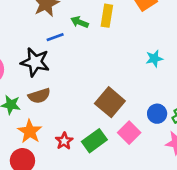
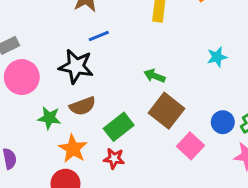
green arrow: (80, 22) -> (155, 76), moved
red star: (64, 141) -> (114, 159), turned -30
green rectangle: (94, 141) -> (119, 127), moved

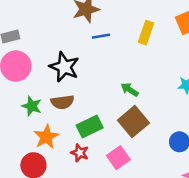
blue line: (99, 36) -> (101, 36), moved
pink square: (191, 146) -> (118, 158), moved

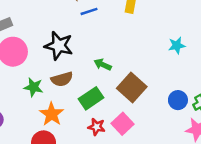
green arrow: (130, 90) -> (103, 65), moved
red star: (80, 153) -> (97, 127), moved

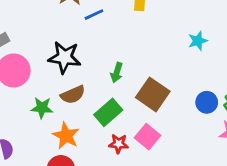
green arrow: (103, 65) -> (117, 73), turned -91

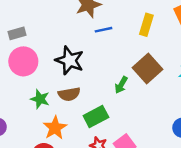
green arrow: (117, 73) -> (121, 85), moved
brown square: (153, 94) -> (148, 69), moved

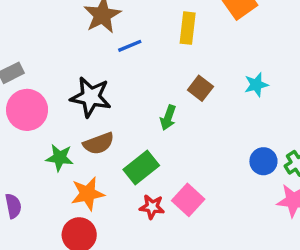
brown square: (148, 69) -> (200, 88), size x0.6
orange star: (55, 128) -> (88, 194), turned 30

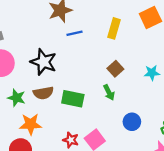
green arrow: (168, 118) -> (109, 92), moved, turned -56
blue circle: (263, 161) -> (132, 122), moved
green rectangle: (141, 168) -> (73, 99), moved, turned 40

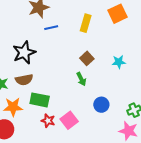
black star: (43, 62) -> (24, 53), turned 30
green rectangle: (73, 99) -> (40, 100), moved

